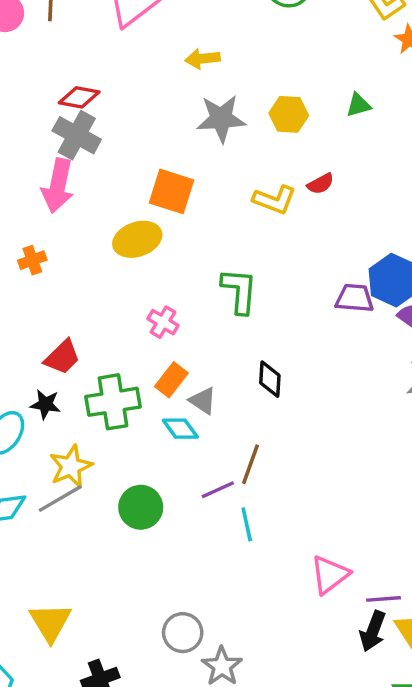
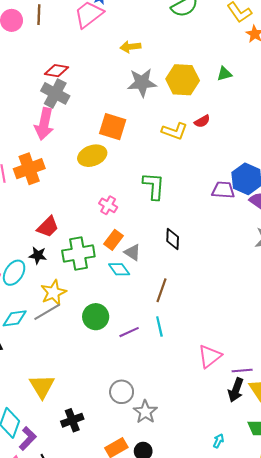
yellow hexagon: (289, 114) -> (183, 80), size x1.4
orange cross: (32, 260) -> (29, 169), size x1.8
purple line: (218, 490) -> (129, 332), moved

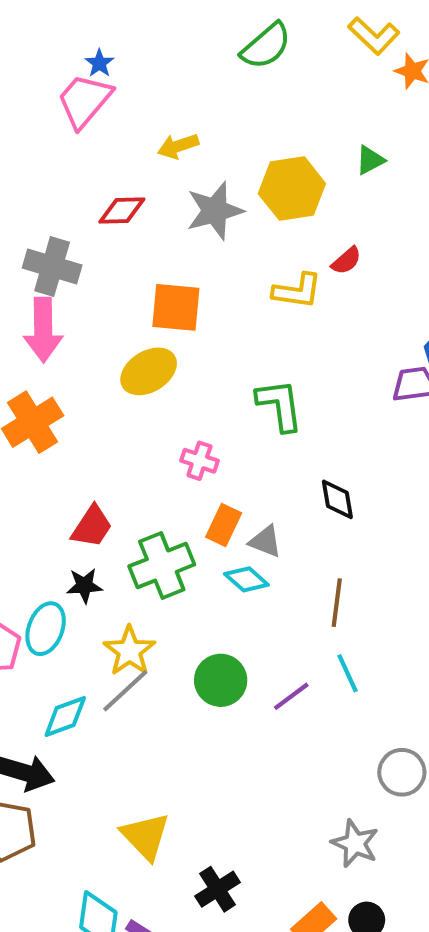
red diamond: (56, 71) -> (122, 210), moved
gray circle: (122, 392) -> (402, 772), moved

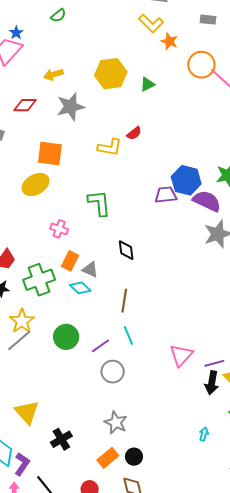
green semicircle: (266, 46) -> (58, 16), moved, size x0.6
yellow hexagon: (292, 189) -> (111, 74), moved
gray circle: (402, 772) -> (113, 372), moved
gray star: (355, 843) -> (116, 423), moved

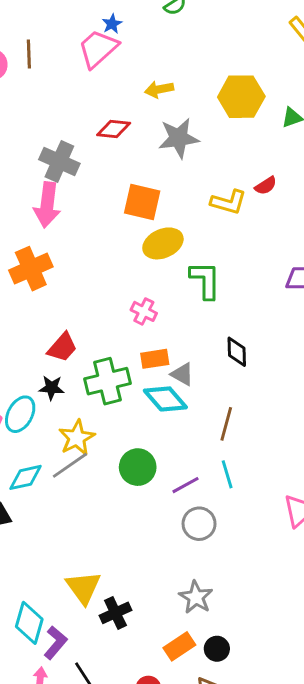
yellow ellipse: (36, 184) -> (163, 243), moved
orange rectangle: (70, 261) -> (155, 359), turned 48
cyan diamond: (80, 288) -> (165, 399), size x1.4
yellow triangle: (27, 412) -> (83, 587), moved

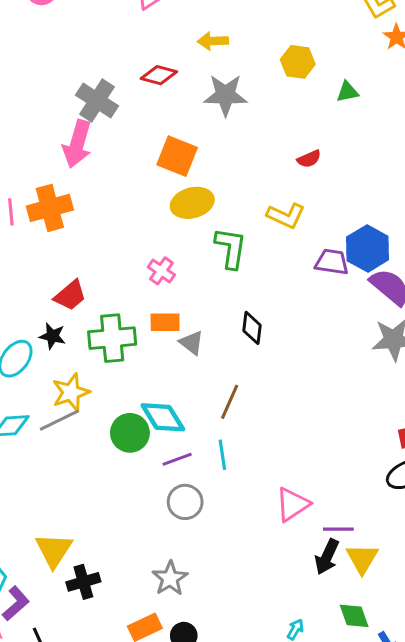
yellow hexagon: (241, 97) -> (298, 62), size x0.7
yellow L-shape: (229, 202) -> (286, 216), moved
cyan diamond: (165, 399) -> (163, 417), moved

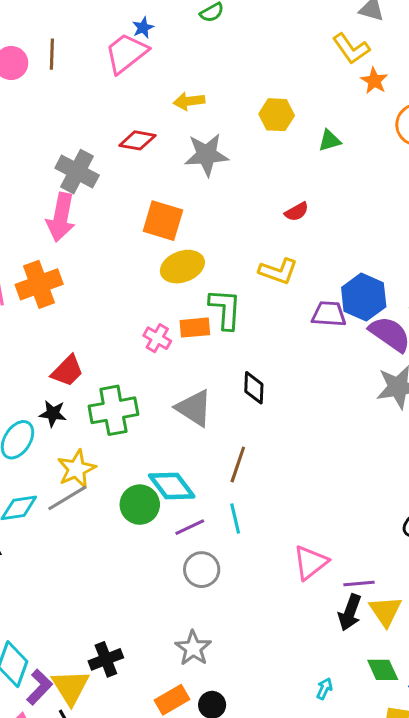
orange rectangle: (165, 322) -> (195, 328), moved
gray triangle: (192, 343) -> (194, 408), size x1.5
yellow triangle: (54, 550) -> (70, 687), moved

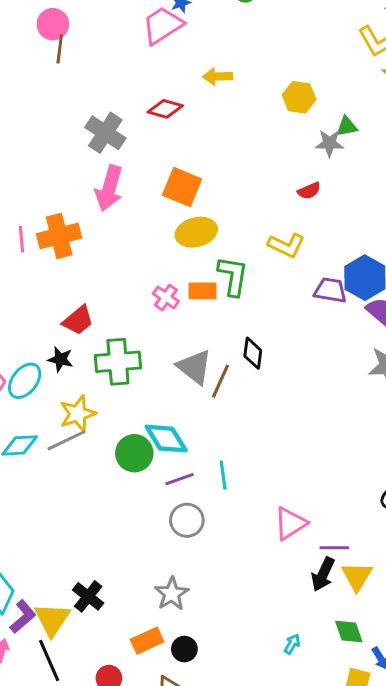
brown line: (52, 54) -> (60, 49), moved
gray star: (206, 155) -> (329, 143), moved, size x0.7
pink arrow: (61, 217) -> (109, 188), moved
brown line: (238, 464) -> (221, 381), moved
black cross: (106, 659) -> (88, 596), turned -36

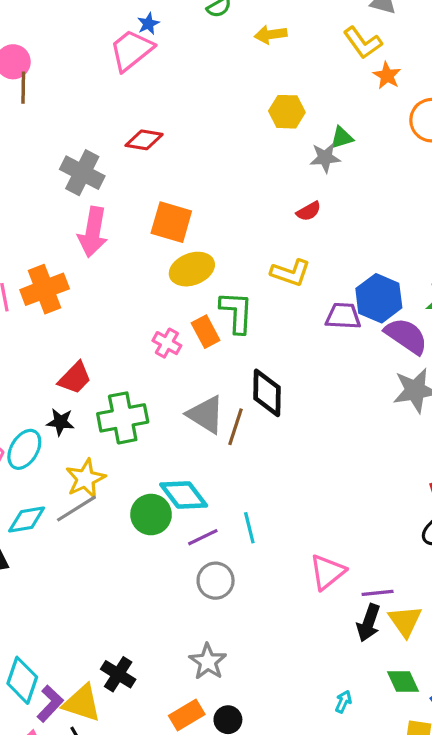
yellow arrow: (217, 76) -> (271, 35), moved
orange rectangle: (203, 291) -> (206, 332), turned 68
black diamond: (253, 353) -> (267, 393), size x1.4
yellow triangle: (52, 619) -> (82, 703), turned -39

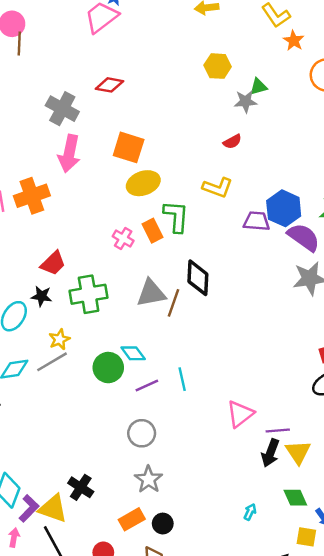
gray triangle: (206, 415) -> (151, 293), turned -44
yellow star: (85, 479) -> (59, 339), size x0.7
cyan diamond: (184, 495) -> (133, 353), size x0.7
gray circle: (216, 581) -> (142, 433), moved

